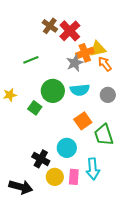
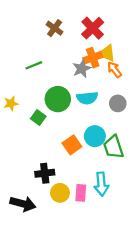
red cross: (70, 31) -> (93, 28), moved
yellow triangle: (98, 49) -> (107, 53), turned 36
orange square: (83, 121) -> (72, 145), moved
cyan circle: (67, 148) -> (95, 136), moved
black cross: (41, 159) -> (45, 173), turned -36

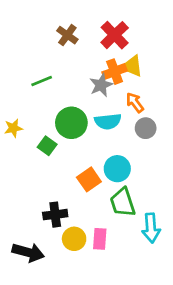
orange arrow: (114, 70) -> (135, 103), moved
green trapezoid: (113, 147) -> (123, 202), moved
cyan arrow: (101, 184) -> (151, 228), moved

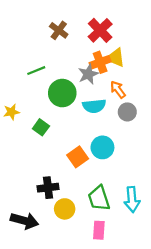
green circle: (71, 123) -> (62, 93), moved
green trapezoid: (123, 202) -> (99, 198), moved
pink rectangle: (100, 239) -> (99, 230), moved

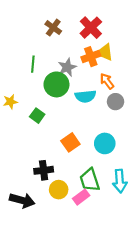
green line: (36, 71) -> (33, 64), turned -63
gray star: (88, 74) -> (67, 67), moved
cyan circle: (102, 147) -> (105, 143), moved
pink rectangle: (99, 230) -> (81, 197), moved, turned 49

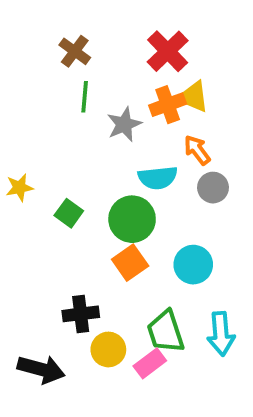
brown cross: (53, 28) -> (75, 51), moved
green line: (33, 64) -> (85, 97), moved
green circle: (56, 84) -> (132, 219), moved

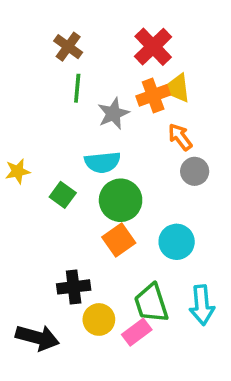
cyan semicircle: (158, 178) -> (102, 162), moved

